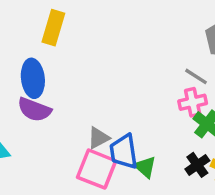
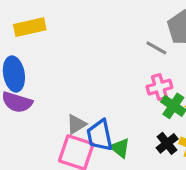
yellow rectangle: (53, 28) -> (30, 27), turned 64
gray line: (196, 76) -> (156, 48), moved

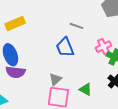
gray line: (156, 48) -> (76, 26), moved
blue trapezoid: (100, 135) -> (65, 47), moved

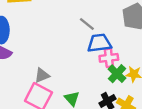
blue trapezoid: (65, 47) -> (99, 43), moved, turned 85

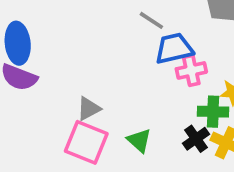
green cross: (117, 74) -> (213, 112), moved, turned -36

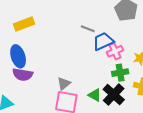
green cross: (213, 112) -> (120, 73), moved
black cross: (196, 139) -> (114, 95), moved, size x1.5

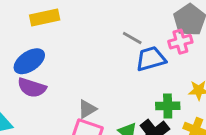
pink cross: (115, 51) -> (180, 42), moved
blue ellipse: (18, 56) -> (29, 61), turned 65

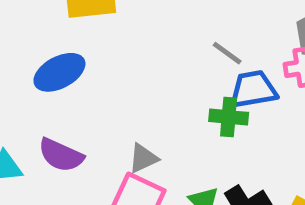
purple semicircle: (32, 88) -> (61, 155), moved
green cross: (168, 106) -> (229, 117), moved

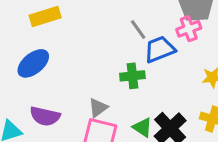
gray line: (227, 53) -> (138, 29), turned 30
green cross: (229, 117) -> (132, 76), moved

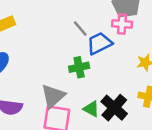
pink cross: (189, 29) -> (122, 24), turned 30
gray triangle: (98, 108) -> (53, 96), size x1.5

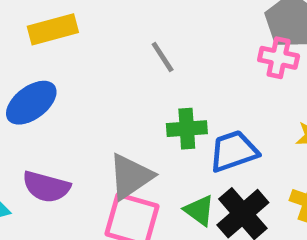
gray line: (80, 28) -> (163, 57), moved
blue trapezoid: (99, 43) -> (234, 151), moved

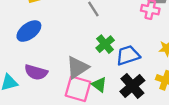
green cross: (187, 129) -> (105, 44), turned -36
green triangle: (199, 210) -> (99, 85), moved

